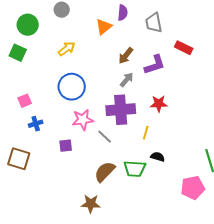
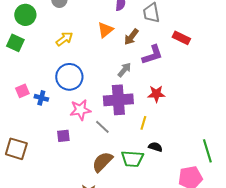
orange triangle: (104, 27) -> (105, 30), moved
brown arrow: (126, 56) -> (131, 37), moved
blue cross: (36, 124) -> (41, 98), moved, turned 32

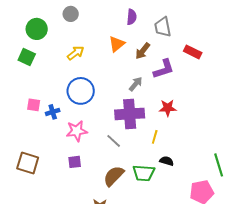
pink square: (22, 91) -> (34, 105), turned 32
blue cross: (41, 98) -> (53, 112), turned -32
pink star: (80, 110) -> (77, 131), moved
purple square: (63, 136) -> (75, 162), moved

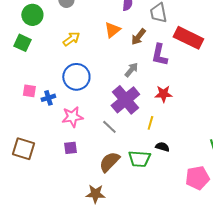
red rectangle: (193, 52) -> (188, 38), size x1.6
purple L-shape: (164, 69) -> (159, 55), turned 120
purple cross: (130, 114) -> (125, 100), turned -36

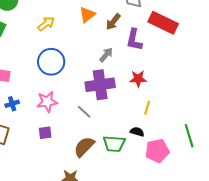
blue cross: (48, 98) -> (12, 104), moved
purple cross: (125, 100) -> (100, 85), turned 32
yellow line: (150, 123) -> (147, 108), moved
pink pentagon: (197, 178) -> (157, 151), moved

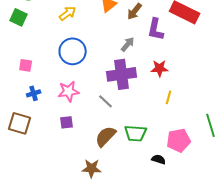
black semicircle: (137, 132) -> (159, 159), moved

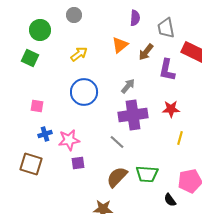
gray arrow: (128, 44) -> (128, 86), moved
pink star: (69, 91) -> (69, 140), moved
black semicircle: (159, 159) -> (170, 200), turned -144

